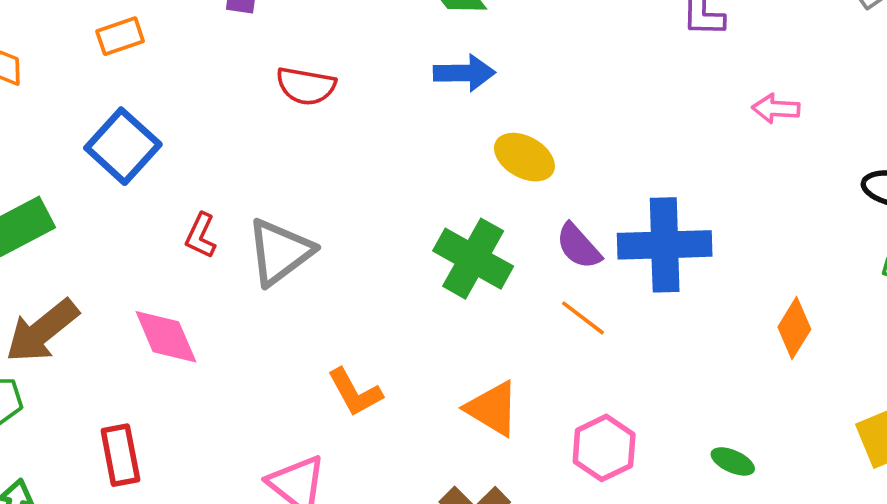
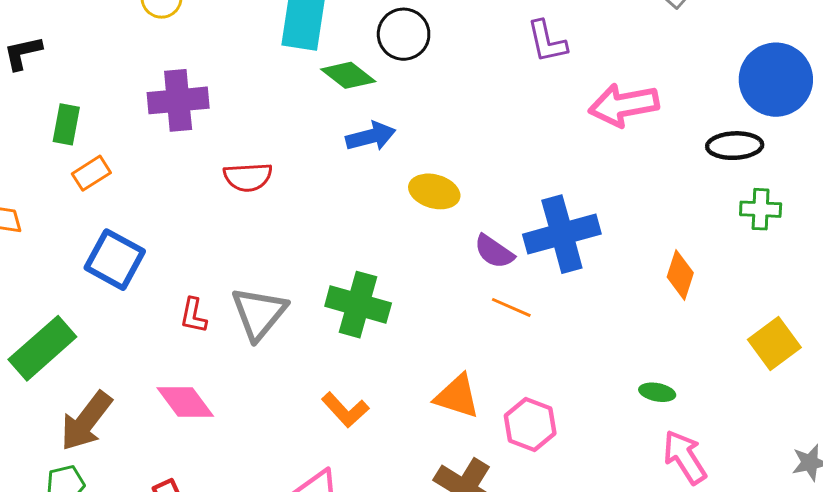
pink arrow: (776, 109) -> (624, 105), size x1.8
green cross: (473, 259) -> (358, 305), moved
pink hexagon: (604, 448) -> (530, 425), moved

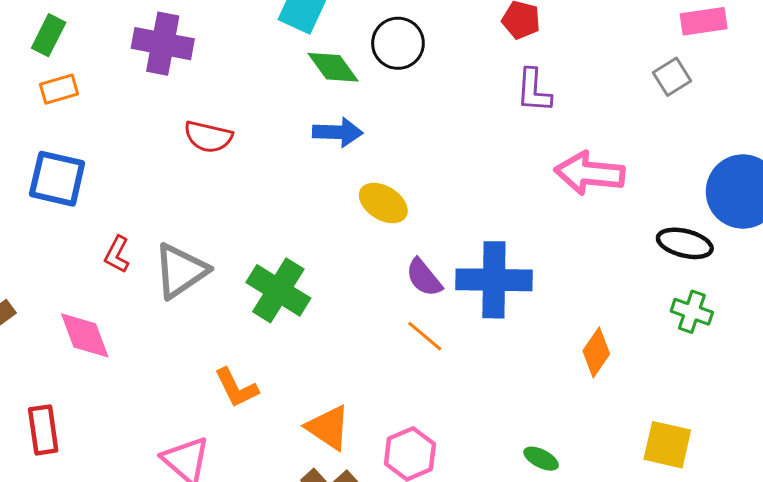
blue square: (115, 260) -> (57, 179), turned -32
yellow square: (774, 343) -> (667, 445), turned 33
orange triangle: (457, 396) -> (328, 428), moved

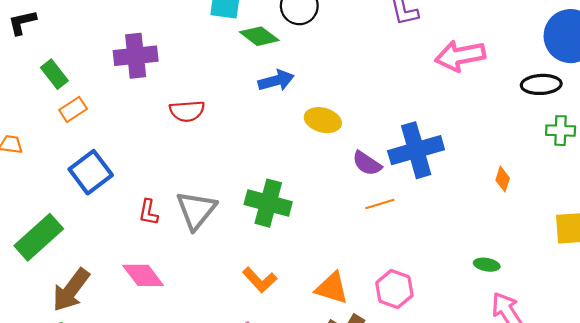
green rectangle: (49, 35) -> (54, 74), turned -48
blue square: (57, 179) -> (91, 172), turned -33
orange line: (425, 336) -> (380, 204), turned -40
orange diamond: (596, 352) -> (503, 179), size x0.7

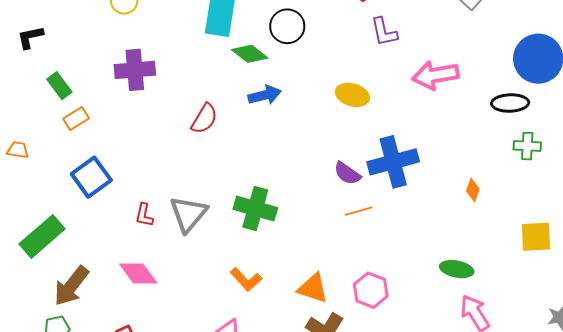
red semicircle: (187, 111) -> (204, 119), moved, turned -56
yellow ellipse: (323, 120) -> (352, 95), moved
green ellipse: (487, 265) -> (457, 269), size x1.4

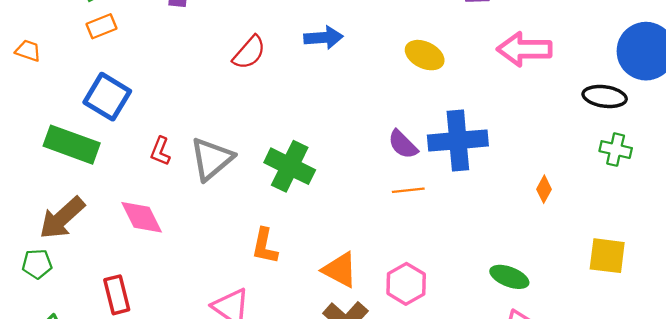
blue square: (91, 177) -> (107, 97), turned -33
green rectangle: (42, 236) -> (72, 145), moved, turned 51
orange L-shape: (246, 279) -> (265, 246), turned 44

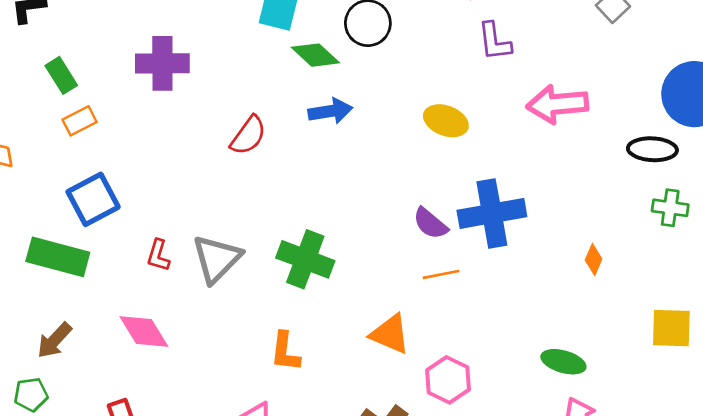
blue square: (107, 97) -> (93, 199), turned 36
brown arrow: (62, 218) -> (54, 340), size x0.7
orange triangle: (340, 270) -> (390, 334), moved

